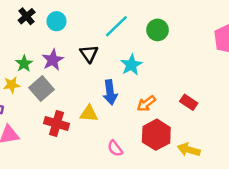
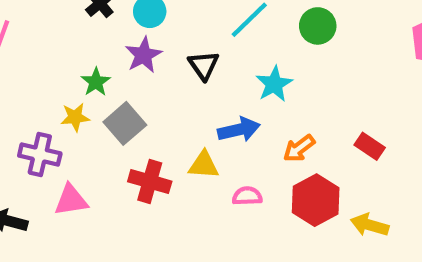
purple star: (53, 60) -> (143, 55), moved
blue arrow: (110, 92) -> (239, 130), turned -95
pink semicircle: (115, 148) -> (247, 196), moved, turned 126

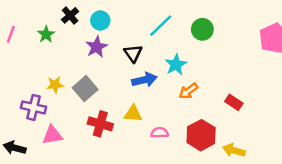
green star: (96, 82) -> (46, 34), moved
blue arrow: (239, 130) -> (144, 80), moved
orange arrow: (299, 148) -> (188, 91), moved

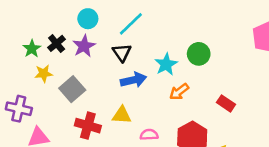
black cross: (70, 15) -> (57, 43), moved
cyan line: (161, 26) -> (131, 24), moved
green circle: (202, 29) -> (199, 54), moved
green star: (46, 34) -> (32, 49), moved
yellow star: (55, 85) -> (44, 73), moved

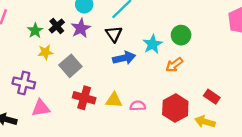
orange arrow: (179, 92) -> (174, 65), moved
red rectangle: (226, 103) -> (212, 97), moved
yellow triangle: (122, 115) -> (114, 100), moved

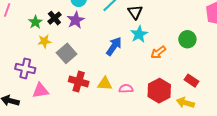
black triangle: (114, 34) -> (135, 12), moved
green circle: (181, 35) -> (187, 39), moved
blue arrow: (124, 58) -> (114, 46), turned -42

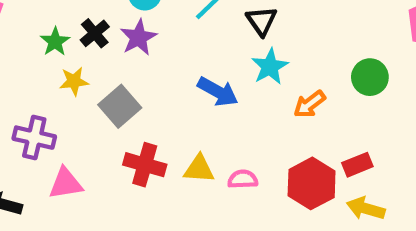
blue arrow: (114, 46) -> (218, 92), turned 84
red rectangle: (191, 81) -> (357, 165), moved, turned -56

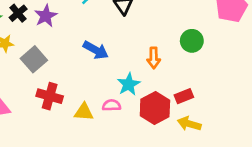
cyan star: (270, 67) -> (129, 84), moved
orange arrow: (309, 104) -> (154, 58), turned -54
yellow triangle: (199, 169) -> (84, 112), moved

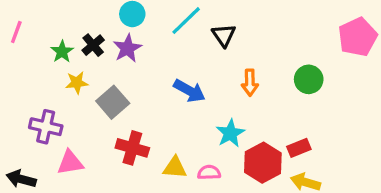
orange arrow: (154, 58) -> (250, 83), moved
pink semicircle: (112, 105) -> (209, 172), moved

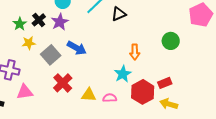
black triangle: (224, 35) -> (119, 14), turned 42
orange arrow: (250, 83) -> (135, 52), moved
blue arrow: (189, 91) -> (77, 48), moved
red cross: (132, 148) -> (63, 83), turned 30

